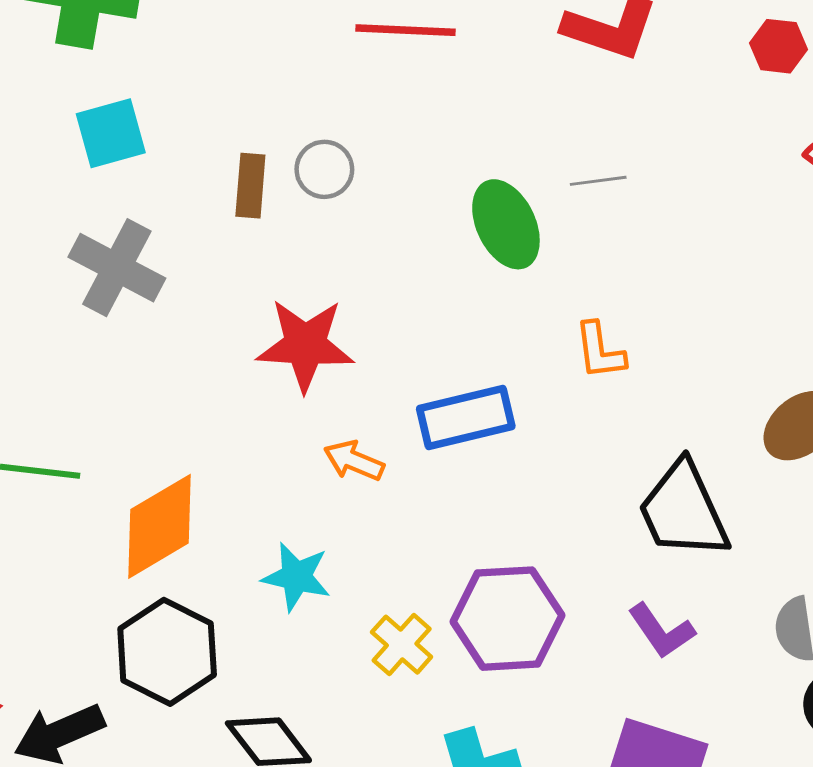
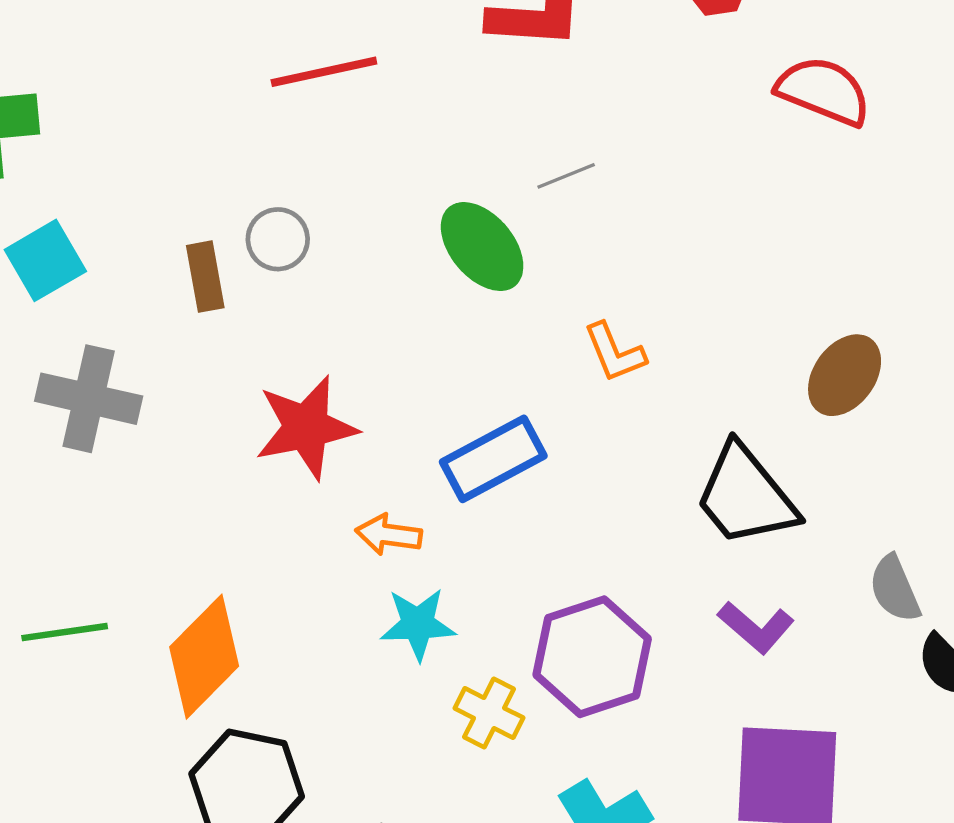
cyan star: (296, 577) -> (418, 624), moved

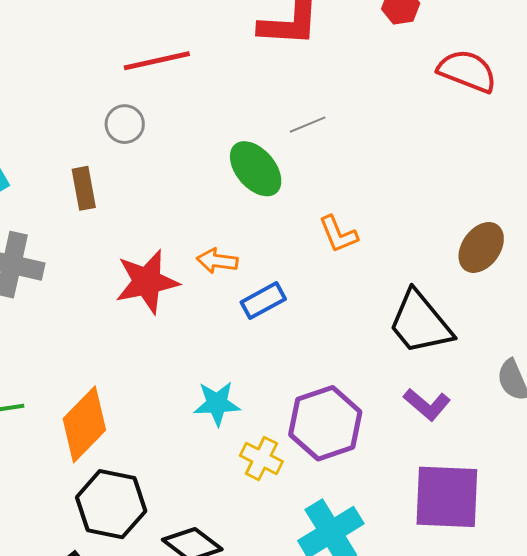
gray circle: (278, 239) -> (125, 124), moved
blue rectangle: (493, 459) -> (263, 301), size x0.7
orange arrow: (389, 535) -> (217, 261), moved

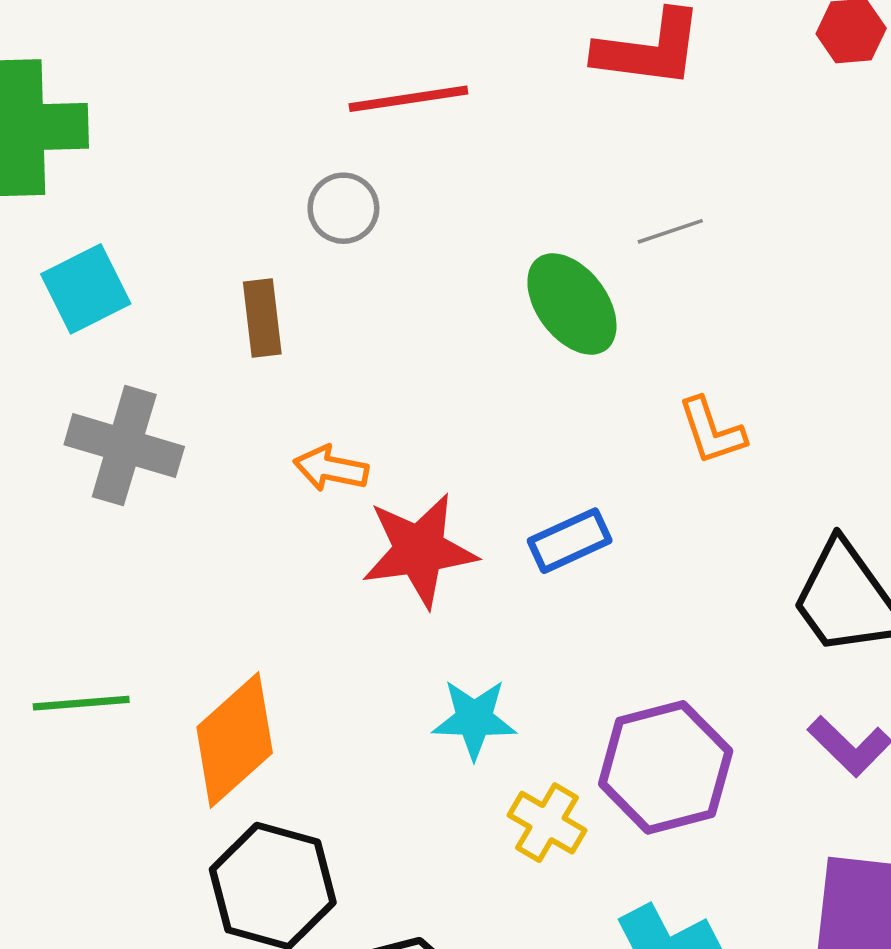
orange arrow: (217, 261) -> (331, 468), moved
red star: (147, 282) -> (419, 550), moved

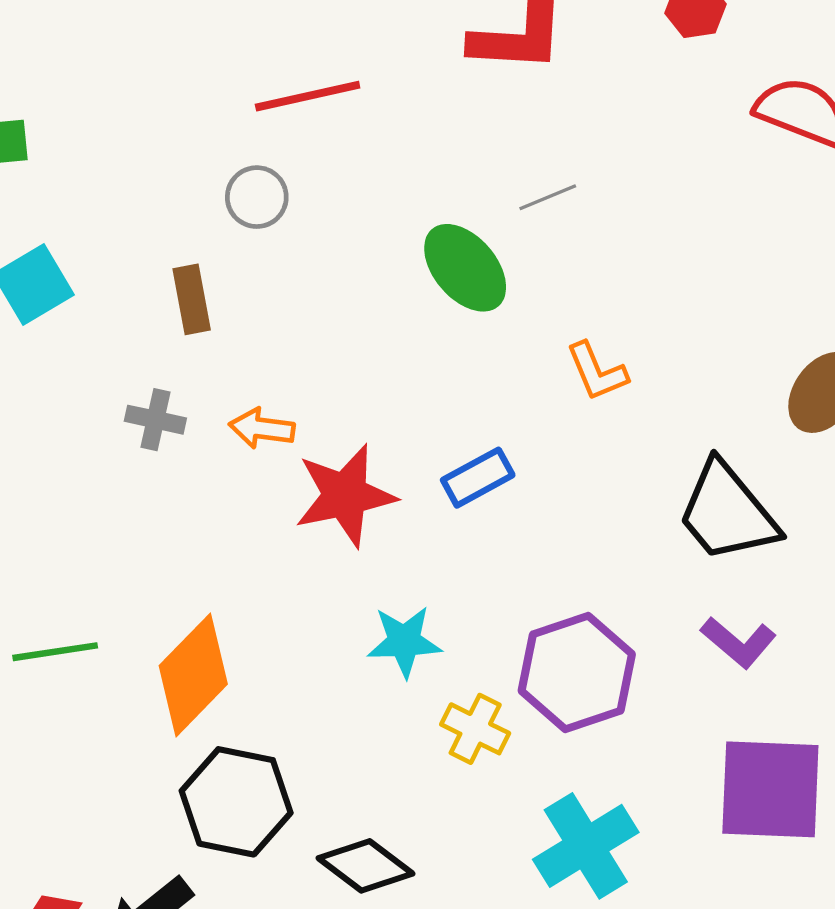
gray cross: (124, 446) -> (155, 420), moved, size x0.6

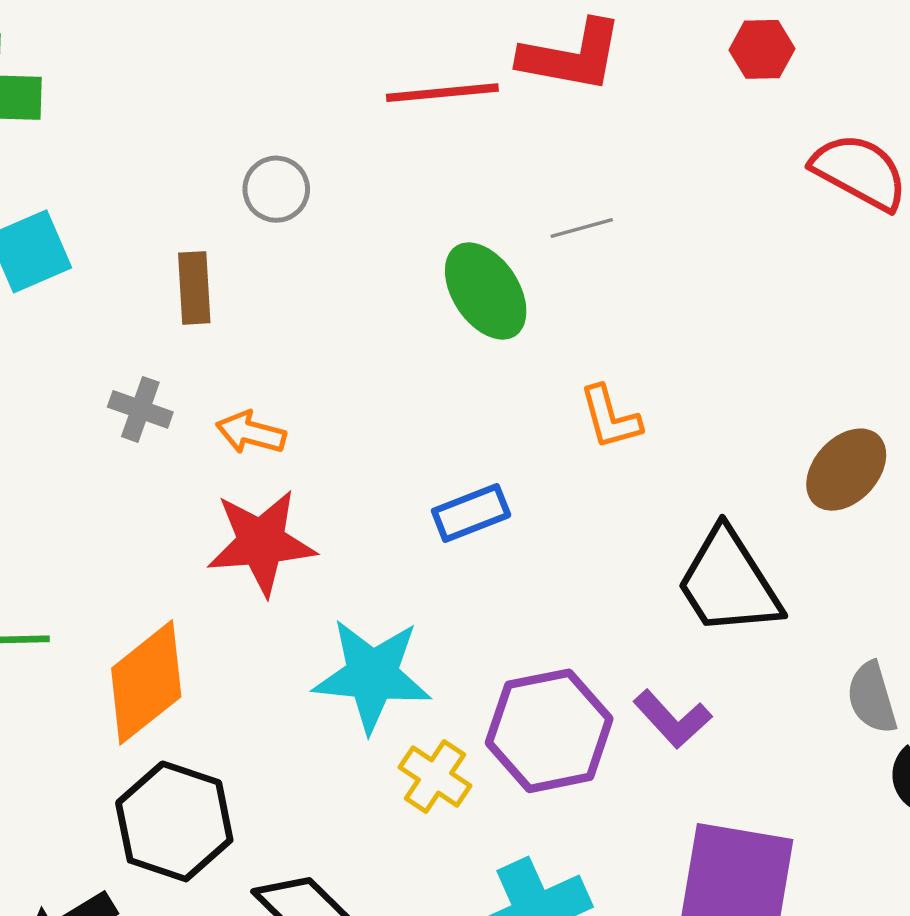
red line: (308, 96) -> (442, 93), moved
red star: (345, 495) -> (261, 542), moved
cyan star: (404, 641) -> (372, 675), size x1.5
purple L-shape: (738, 642) -> (672, 719), moved

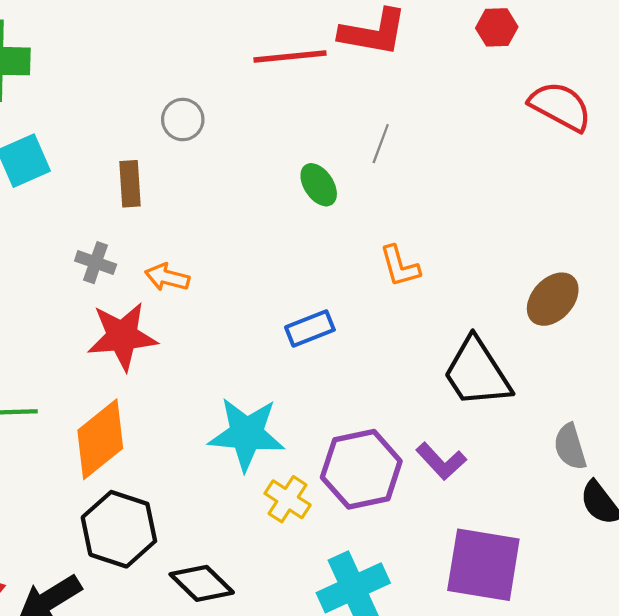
gray line: (582, 228) -> (381, 144), turned -54
green ellipse: (486, 291) -> (319, 185), size x0.7
red star: (261, 542) -> (122, 336), moved

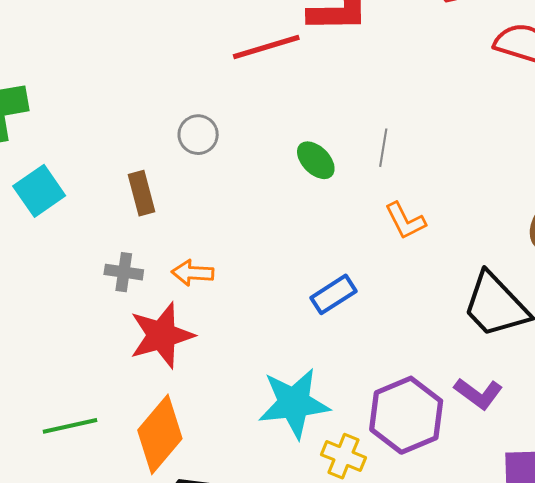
gray circle: (183, 120) -> (198, 135), moved
gray line: (381, 144) -> (383, 148), moved

